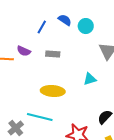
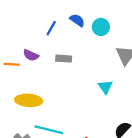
cyan triangle: (90, 79) -> (105, 87), turned -48
yellow ellipse: (53, 91) -> (29, 100), moved

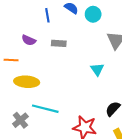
blue line: (51, 28) -> (47, 15), turned -40
orange line: (12, 64) -> (11, 60), moved

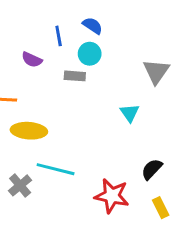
cyan circle: (93, 14) -> (90, 54), moved
purple semicircle: (29, 40) -> (32, 60), moved

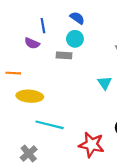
blue line: (59, 36) -> (43, 26), moved
gray cross: (20, 185) -> (29, 153), moved

